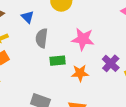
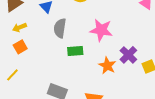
orange star: (80, 73) -> (107, 66), moved, turned 30

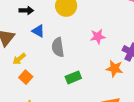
pink star: (101, 30) -> (98, 37), size x0.7
green rectangle: (75, 51) -> (73, 77), moved

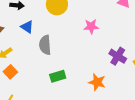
pink star: (98, 37) -> (91, 26), moved
orange star: (114, 69) -> (97, 82), moved

